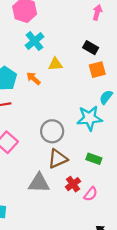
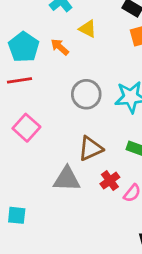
yellow triangle: (55, 64) -> (88, 29), turned 32
gray circle: (52, 131) -> (86, 94), moved

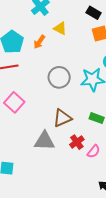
orange arrow: (60, 47) -> (39, 42), turned -96

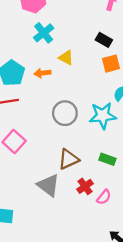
orange arrow: (39, 42) -> (42, 73), turned 48
gray triangle: (45, 141) -> (48, 185), turned 35

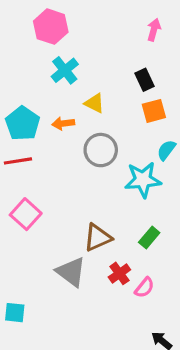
black rectangle: (104, 40) -> (144, 80), turned 35
gray circle: (65, 113) -> (101, 150), moved
green rectangle: (107, 159) -> (149, 238), turned -70

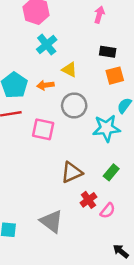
pink arrow: (154, 30) -> (99, 15), moved
black rectangle: (144, 80) -> (108, 52), turned -56
pink square: (26, 214) -> (43, 129), moved, turned -30
gray triangle: (71, 272) -> (51, 221), moved

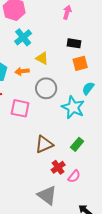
cyan star: (106, 128) -> (73, 107), turned 30
gray triangle: (51, 221) -> (47, 195), moved

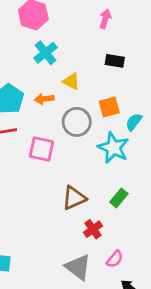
orange square: (80, 63) -> (109, 107), moved
pink semicircle: (74, 176) -> (115, 259), moved

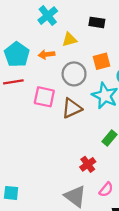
black rectangle: (115, 61) -> (97, 22), moved
yellow triangle: (71, 81) -> (69, 40), turned -42
brown triangle: (74, 198) -> (72, 108), moved

